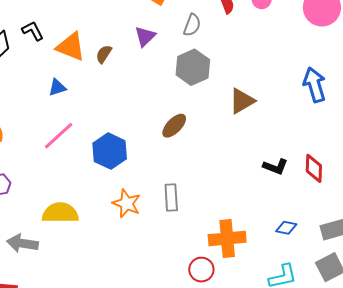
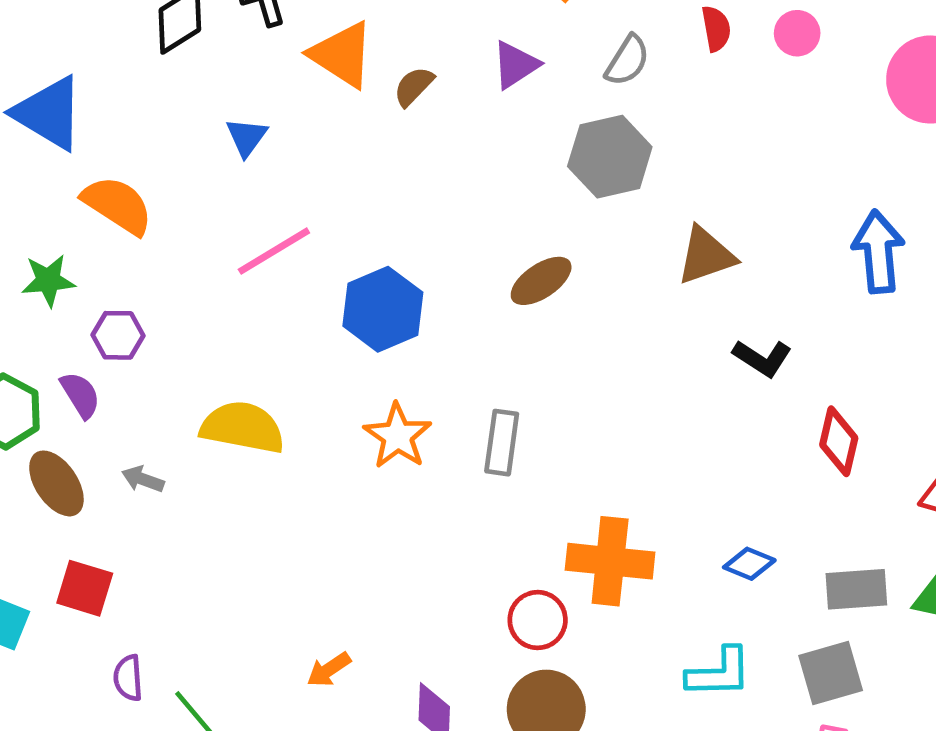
blue triangle: (57, 87) -> (247, 137), moved, turned -48
black L-shape: (275, 167) -> (762, 358), moved
gray arrow: (22, 243) -> (143, 479), size x0.6

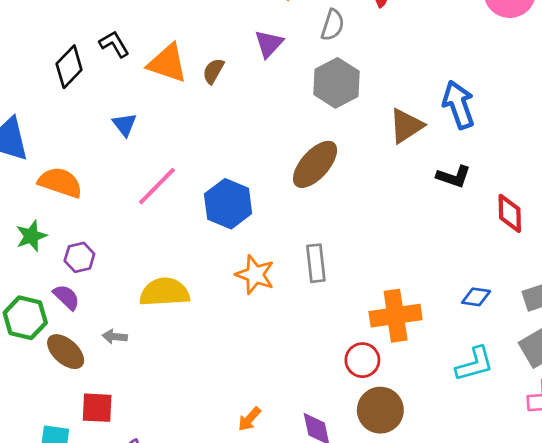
blue arrow: (878, 252) -> (459, 105), moved
brown ellipse: (541, 281) -> (315, 164), size x1.4

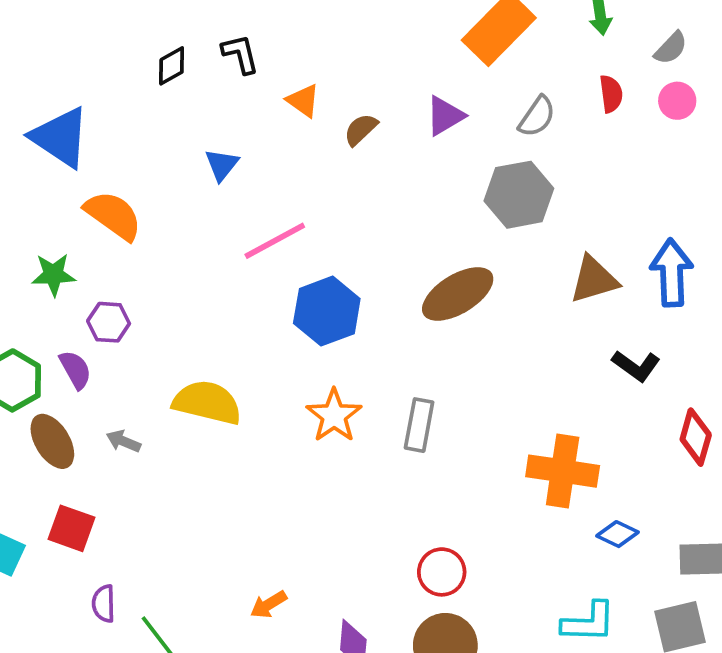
orange triangle: (167, 63) -> (303, 101), size x0.6
black diamond: (69, 67) -> (172, 66), size x0.7
pink line: (157, 186) -> (275, 241), moved
orange cross: (396, 316) -> (563, 471), moved

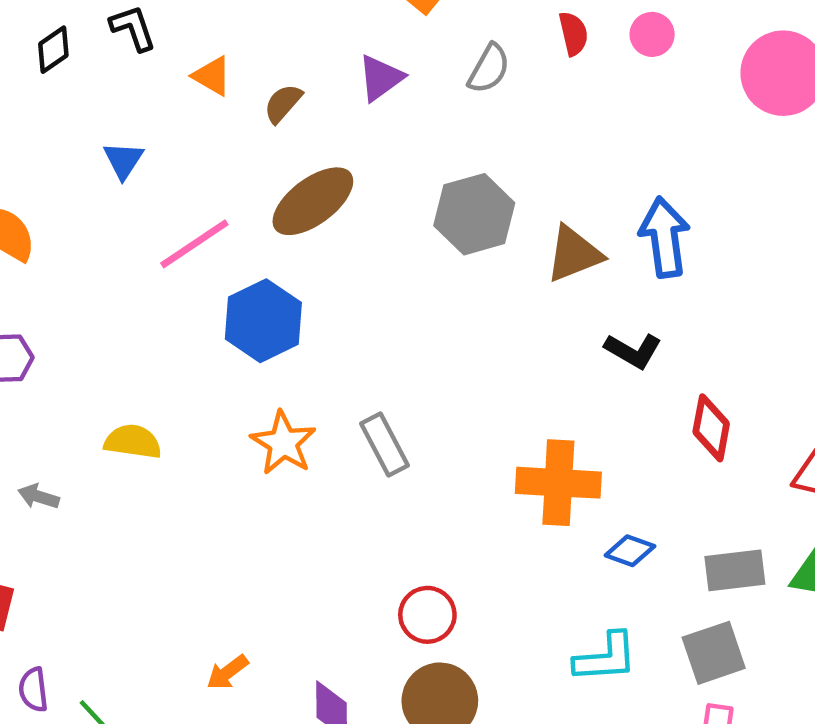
gray hexagon: (519, 195) -> (474, 214), moved
brown ellipse: (458, 294) -> (313, 201), moved
yellow semicircle: (207, 403) -> (133, 442), size x0.7
gray rectangle: (419, 425) -> (384, 445), turned -33

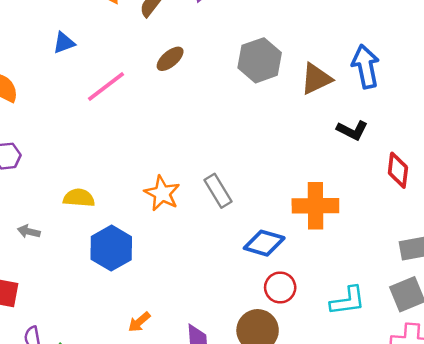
blue triangle: (123, 160) -> (64, 43), turned 40
brown ellipse: (313, 201) -> (170, 59), size x0.6
blue hexagon: (263, 321) -> (111, 248), moved
blue diamond: (630, 551) -> (264, 243), moved, size x1.5
red circle: (427, 615) -> (280, 287), moved

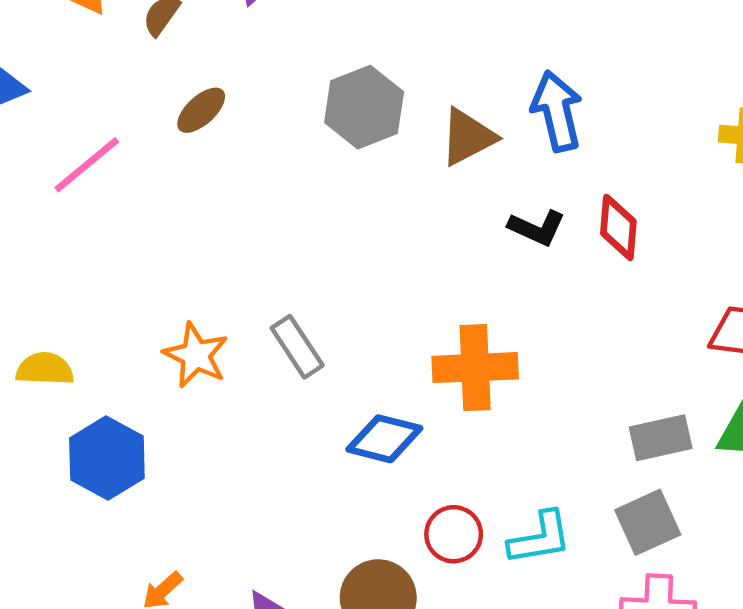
red diamond: (398, 170) -> (618, 227), moved
red circle: (280, 287) -> (454, 534), moved

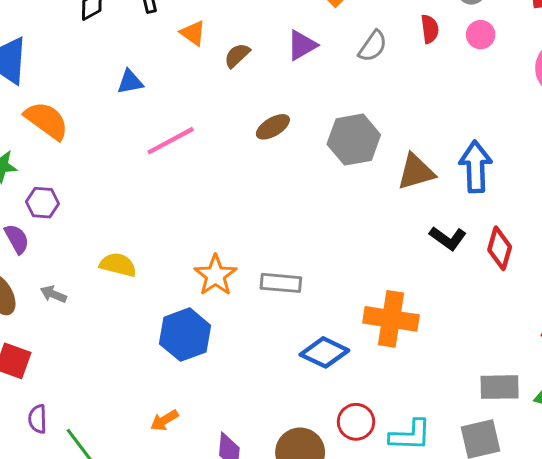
brown ellipse: (201, 110) -> (273, 127), moved
gray rectangle: (297, 347) -> (281, 283), turned -63
blue hexagon: (107, 458) -> (185, 335), moved

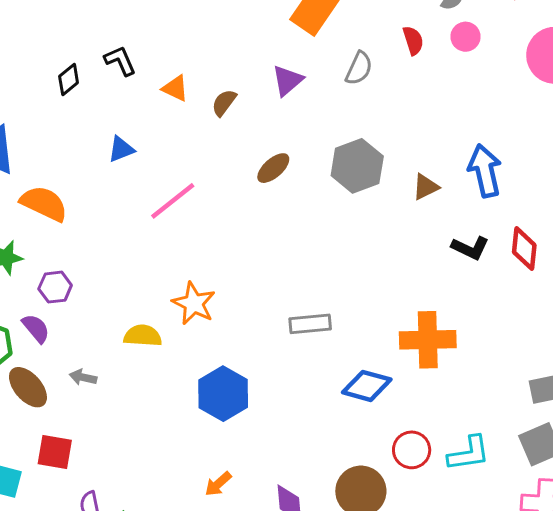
brown triangle: (416, 172) -> (426, 187), size x0.7
orange star: (215, 275) -> (194, 303), moved

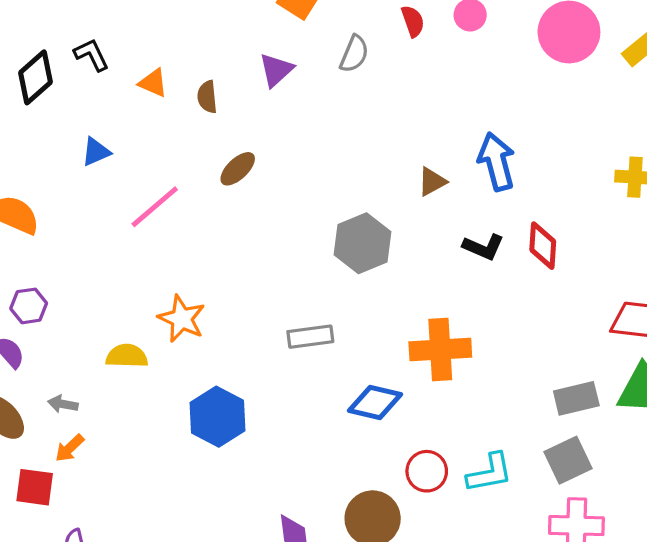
black diamond: (69, 80) -> (35, 77), size x1.5
brown semicircle: (224, 103) -> (207, 97), turned -40
gray hexagon: (357, 166) -> (362, 243), moved
brown ellipse: (273, 168) -> (238, 169), moved
orange arrow: (218, 484) -> (70, 448), moved

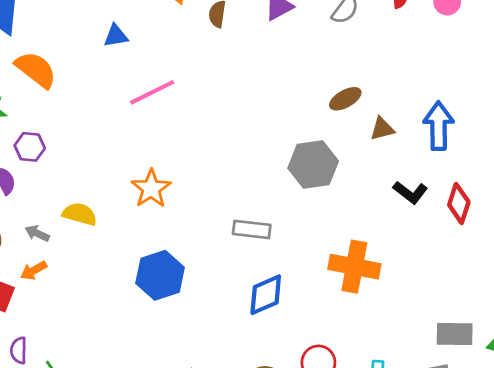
brown ellipse: (238, 169) -> (345, 99), moved
yellow semicircle: (127, 356) -> (80, 214), moved
blue diamond: (375, 403) -> (266, 295), moved, turned -51

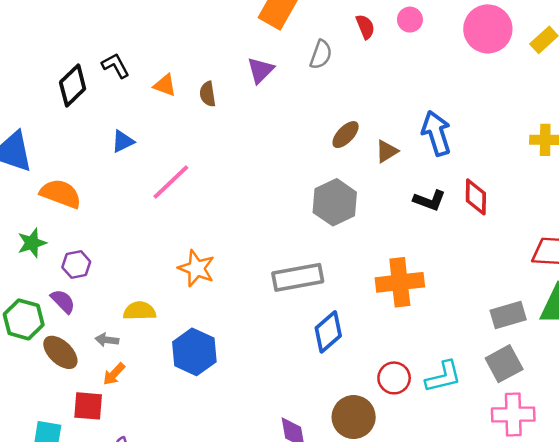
gray rectangle: (252, 229) -> (298, 277), size x1.4
blue hexagon: (160, 275) -> (194, 352), moved

